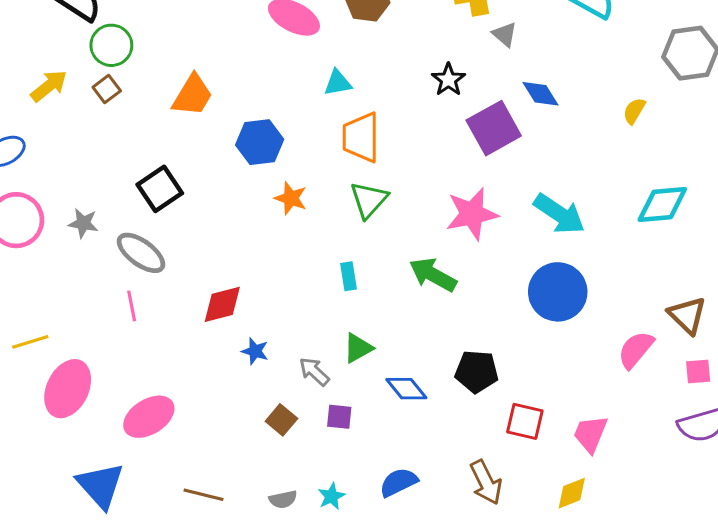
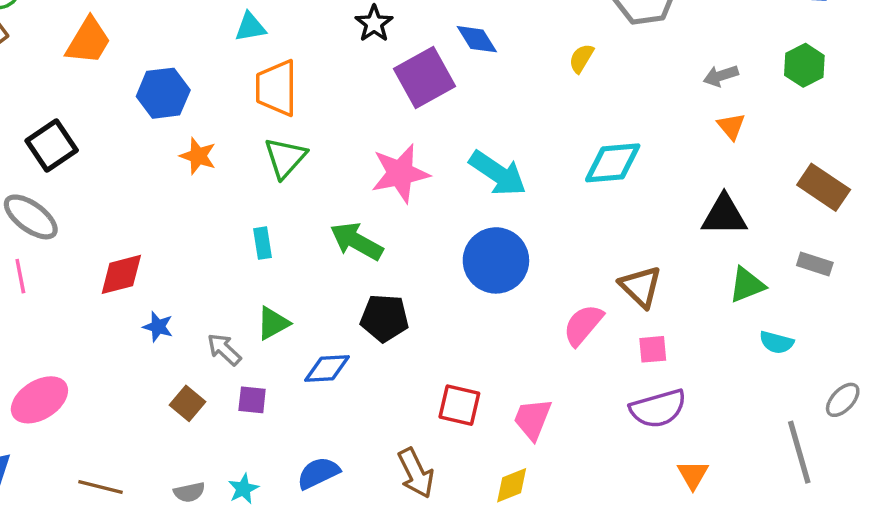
black pentagon: (477, 371) -> (384, 318), moved
blue diamond: (406, 389) -> (327, 369), turned -54

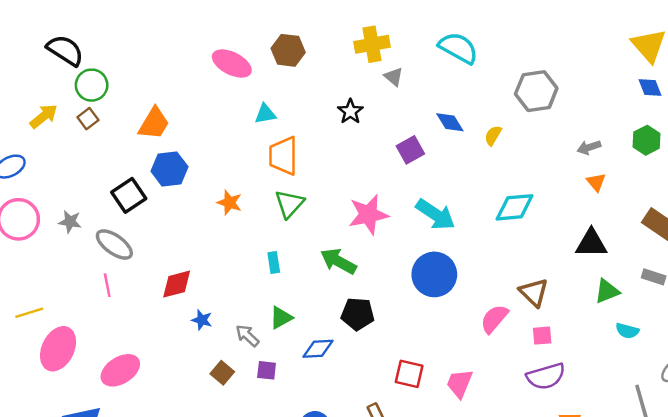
blue diamond: (477, 39) -> (450, 122), moved
purple square: (425, 78) -> (410, 150), moved, size x0.7
blue hexagon: (163, 93) -> (169, 169), moved

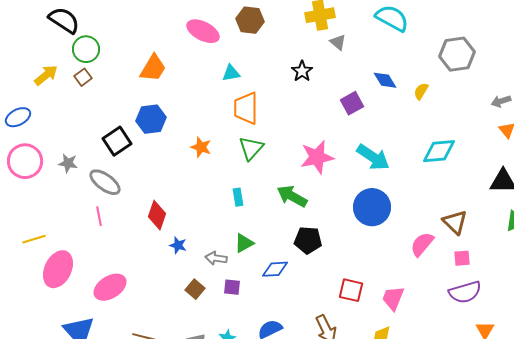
orange trapezoid: (154, 123) -> (153, 68), moved
red diamond: (177, 284) -> (157, 215), turned -56
gray arrow: (247, 336) -> (216, 258), turned -35

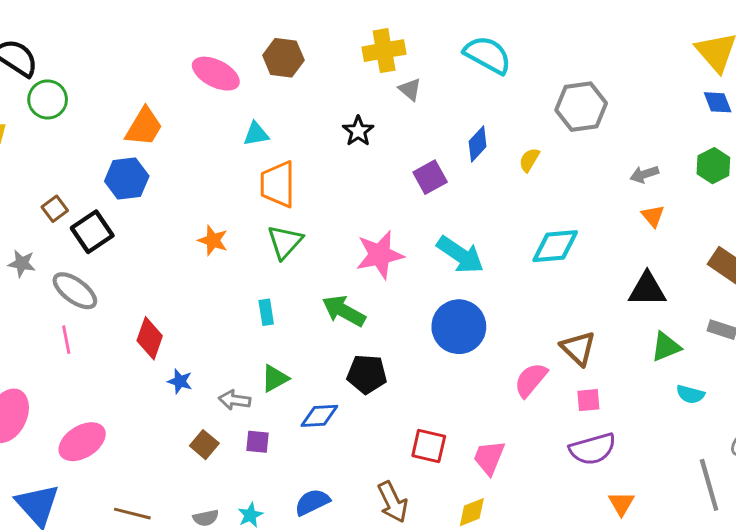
brown square: (83, 77) -> (55, 209), moved
blue diamond: (385, 80) -> (478, 144), turned 75
blue hexagon: (151, 119) -> (127, 179), moved

